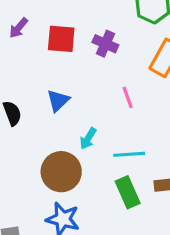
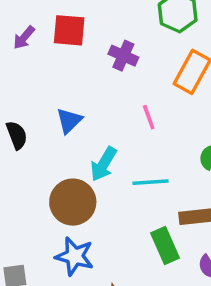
red square: (61, 39) -> (69, 30), moved
cyan arrow: (88, 138) -> (104, 164), size x1.4
green rectangle: (128, 192) -> (165, 245), moved

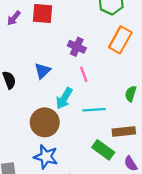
purple cross: (123, 56) -> (77, 47), moved
pink line: (149, 117) -> (84, 74), moved
green rectangle: (165, 245) -> (103, 150), turned -30

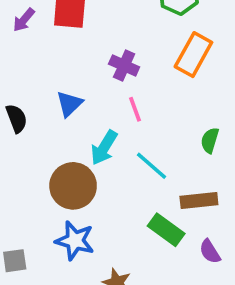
cyan line: (94, 110) -> (151, 166), turned 45

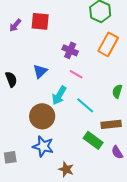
pink line: (135, 109) -> (76, 74), turned -40

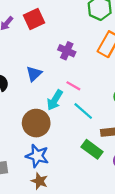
red square: (40, 21) -> (34, 19), turned -30
pink line: (76, 74) -> (73, 86), moved
brown star: (66, 169) -> (39, 181), moved

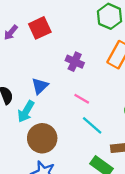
cyan arrow: (55, 100) -> (26, 112), moved

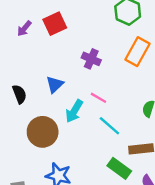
cyan arrow: (26, 112) -> (74, 111), moved
brown circle: (42, 138) -> (43, 132), moved

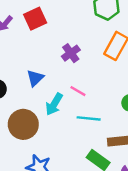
purple cross: (91, 59) -> (71, 53), turned 30
cyan line: (109, 126) -> (89, 118), turned -35

